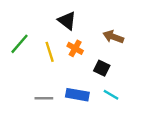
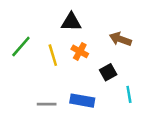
black triangle: (67, 21) -> (71, 22), turned -36
black square: (102, 68) -> (108, 72), turned 35
cyan line: (111, 95) -> (129, 94), moved, turned 49

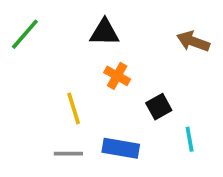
brown arrow: (120, 39) -> (193, 41), moved
green line: (21, 46) -> (25, 34), moved
yellow line: (53, 55) -> (74, 108), moved

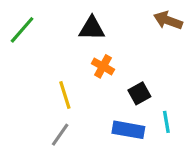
brown arrow: (193, 41) -> (168, 20), moved
blue rectangle: (121, 148) -> (128, 130), moved
gray line: (68, 154) -> (60, 135), turned -55

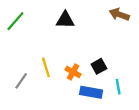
orange cross: (103, 66) -> (73, 72), moved
gray line: (60, 135) -> (21, 81), moved

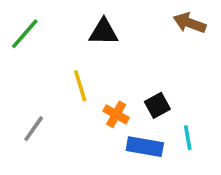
yellow line: (46, 67) -> (80, 86), moved

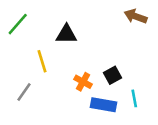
black triangle: (104, 32) -> (66, 34), moved
yellow line: (80, 86) -> (42, 61), moved

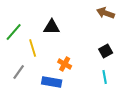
green line: (18, 24) -> (14, 32), moved
black square: (112, 75) -> (106, 51), moved
blue rectangle: (104, 105) -> (52, 82), moved

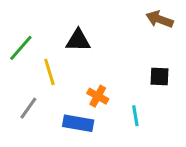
black square: (106, 51) -> (160, 77), turned 32
cyan line: (105, 77) -> (135, 116), moved

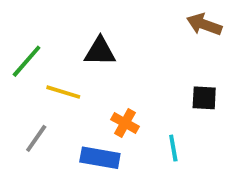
yellow line: (49, 72) -> (63, 92), turned -56

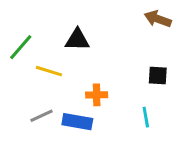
orange cross: (125, 123) -> (97, 95), turned -30
gray line: (36, 138) -> (42, 116), moved, turned 30
cyan line: (173, 148) -> (146, 117), moved

